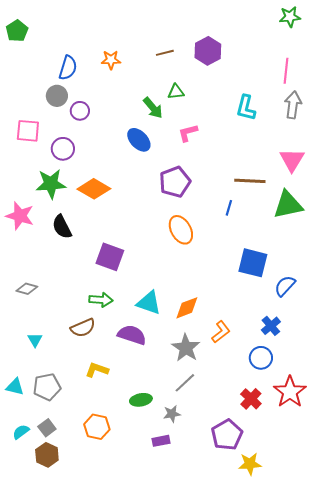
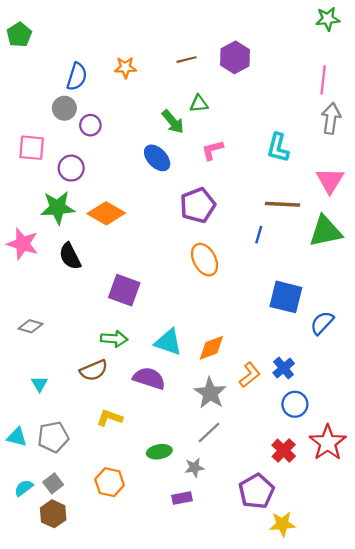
cyan L-shape: (246, 108) -> (278, 148), moved
blue cross: (271, 326) -> (284, 368), moved

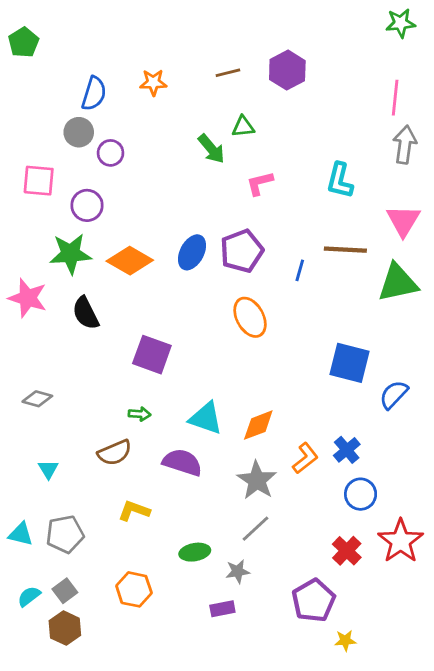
blue ellipse: (157, 158) -> (192, 252), moved, turned 72
blue line: (259, 235) -> (300, 270), moved
green arrow: (114, 339) -> (140, 414), size x0.7
yellow star: (282, 524) -> (345, 641), size x0.7

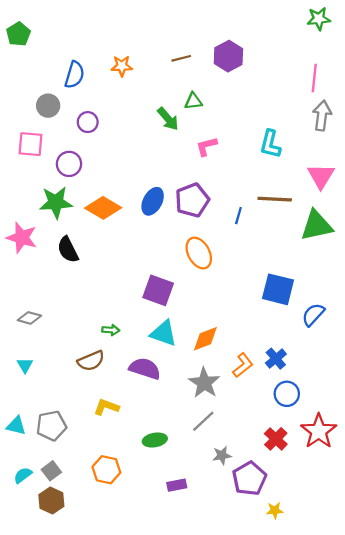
gray circle: (79, 132) -> (48, 106), moved
purple square: (152, 355) -> (158, 290), moved
cyan triangle: (48, 469) -> (25, 365), moved
gray star: (238, 571) -> (222, 455), moved

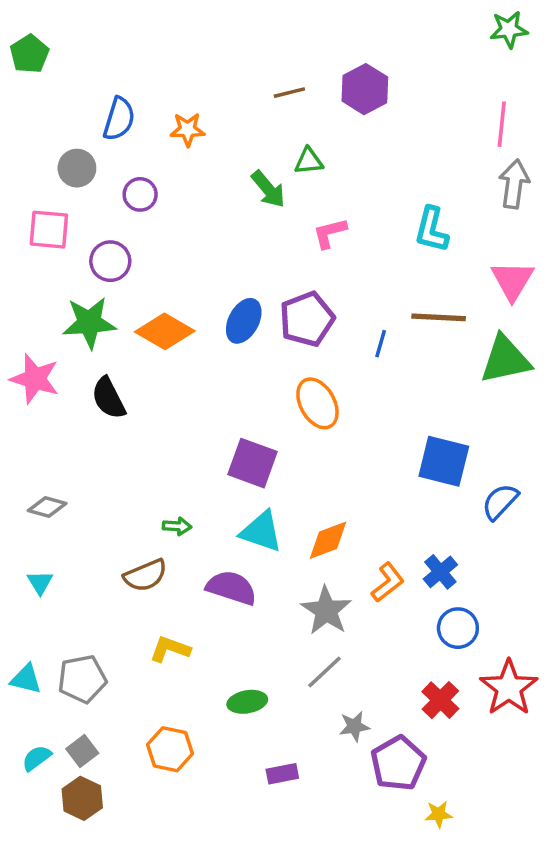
orange star: (122, 66) -> (188, 129), moved

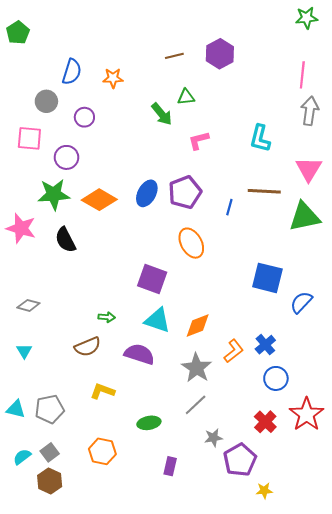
purple rectangle: (282, 774) -> (170, 466), turned -66

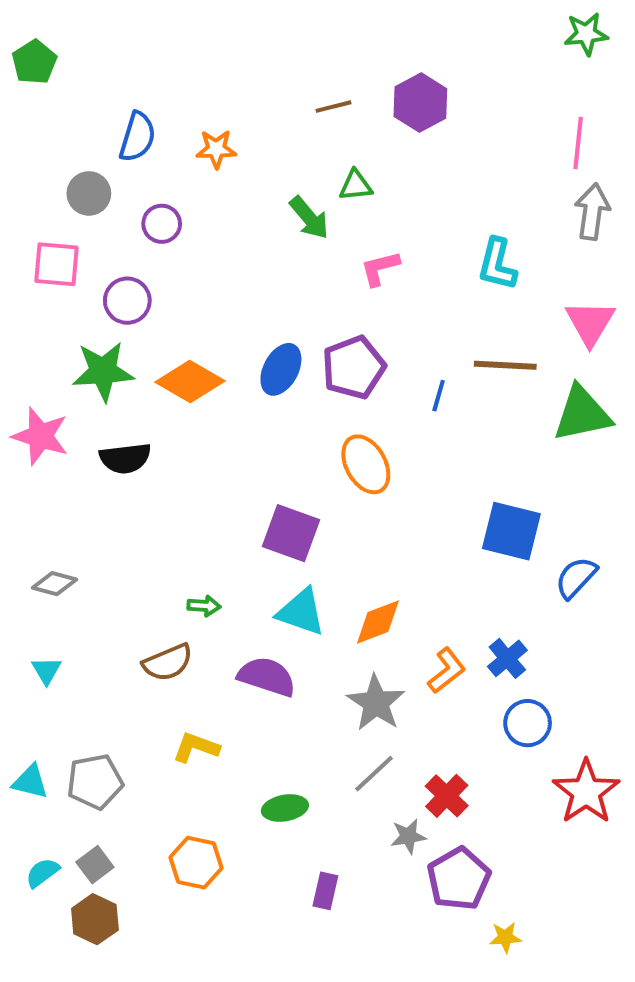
black semicircle: (65, 240) -> (125, 458), turned -70
red cross: (265, 422) -> (447, 796), moved

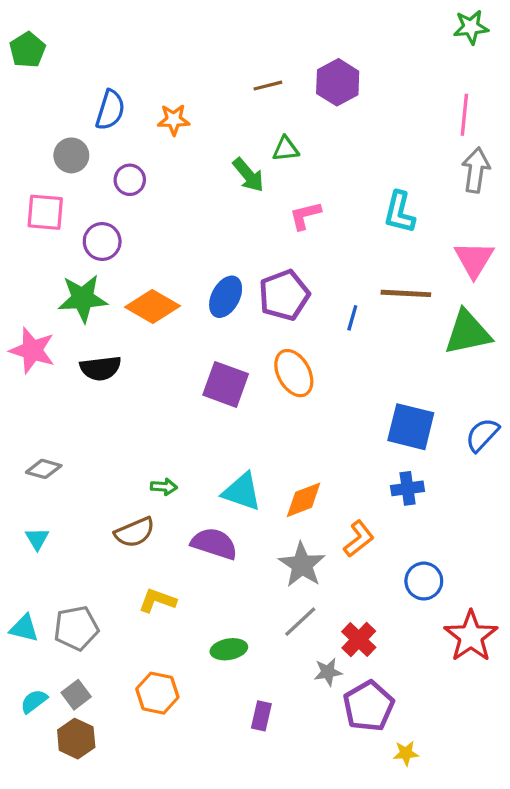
purple square: (291, 533) -> (226, 384), moved
blue semicircle: (576, 578) -> (482, 435), moved
blue cross: (507, 658) -> (408, 488), moved, turned 32

